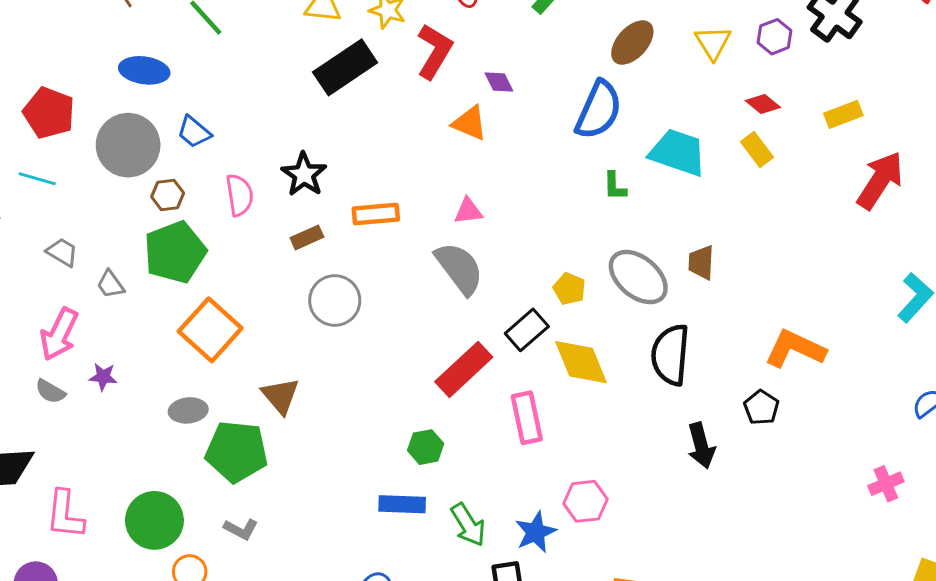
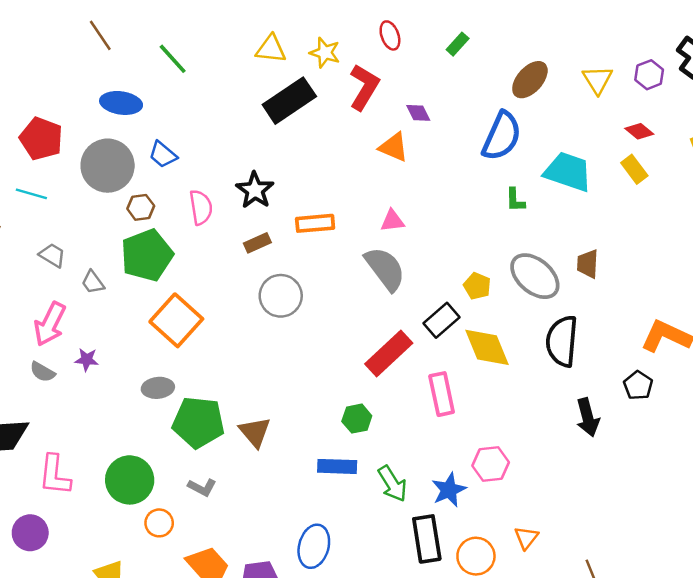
brown triangle: (281, 396) -> (255, 432), moved

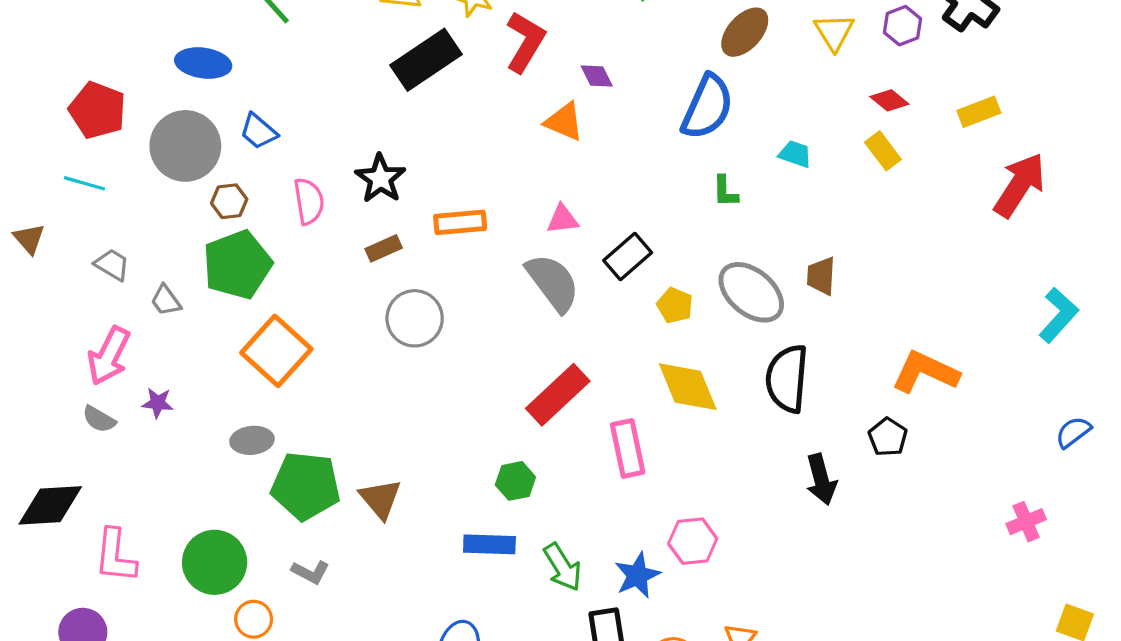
cyan trapezoid: (568, 172) -> (795, 154), size x0.5
black rectangle: (442, 320) -> (628, 257), moved

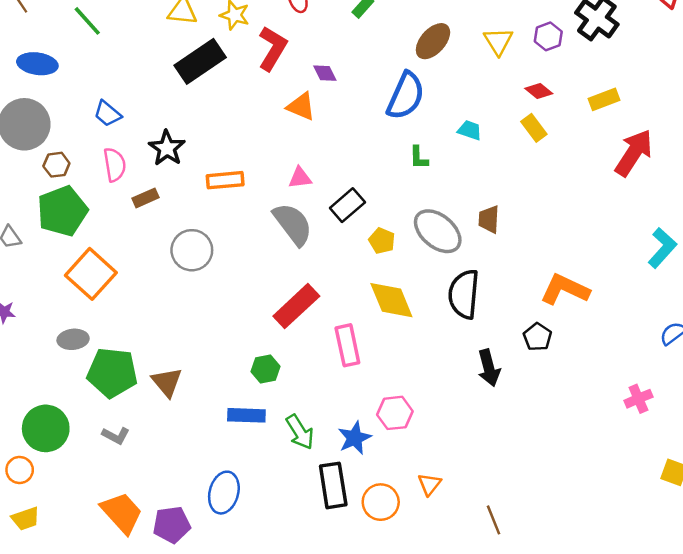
blue trapezoid: (258, 131) -> (107, 114), moved
brown rectangle: (384, 248) -> (145, 198), moved
orange circle: (254, 619) -> (20, 470), moved

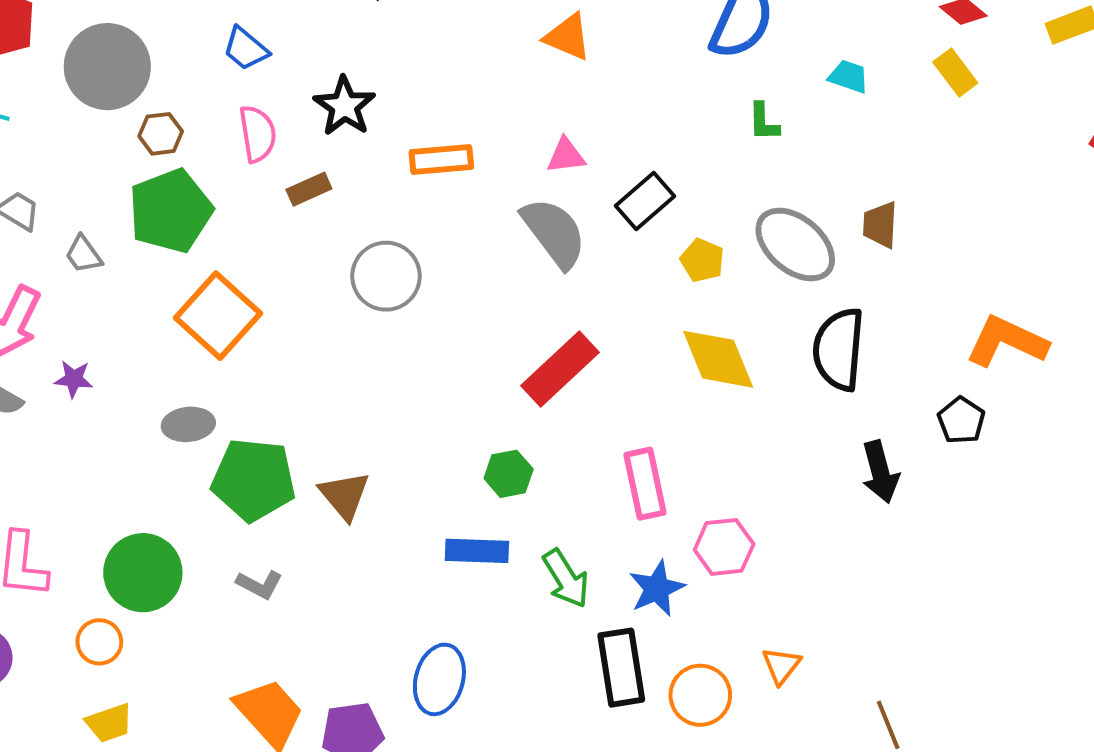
pink rectangle: (347, 345) -> (645, 484), moved

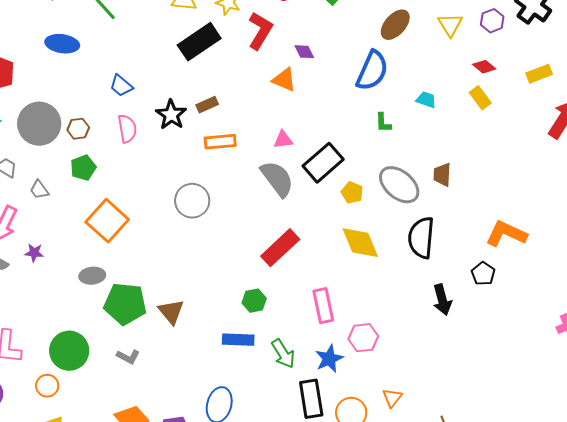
gray circle: (107, 67) -> (39, 124), moved
brown rectangle: (309, 189) -> (207, 105), moved
black rectangle: (645, 201) -> (323, 163), size x1.4
green pentagon: (171, 211) -> (83, 168), size x0.6

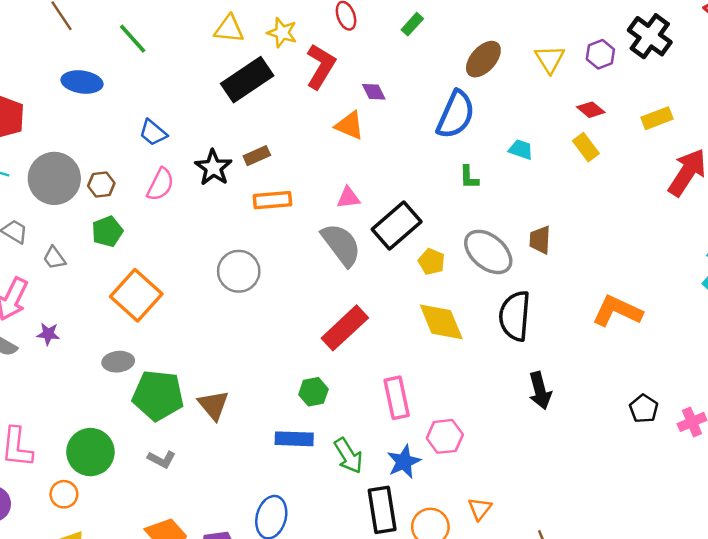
pink semicircle: (127, 129) -> (160, 184), turned 36
black pentagon: (483, 274) -> (644, 409), moved

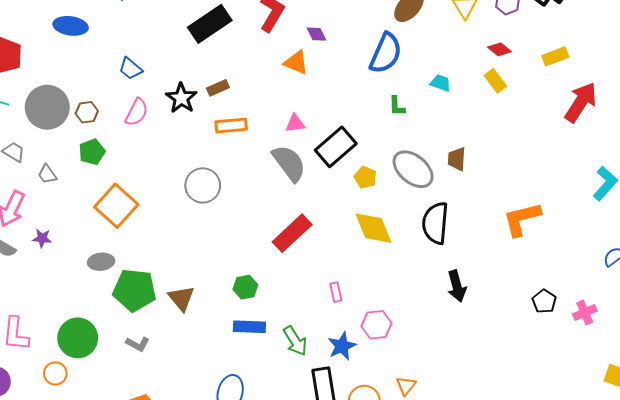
orange L-shape: (617, 311) -> (522, 219), turned -39
green hexagon: (313, 392) -> (245, 287), moved
pink rectangle: (397, 398) -> (336, 292), size x0.6

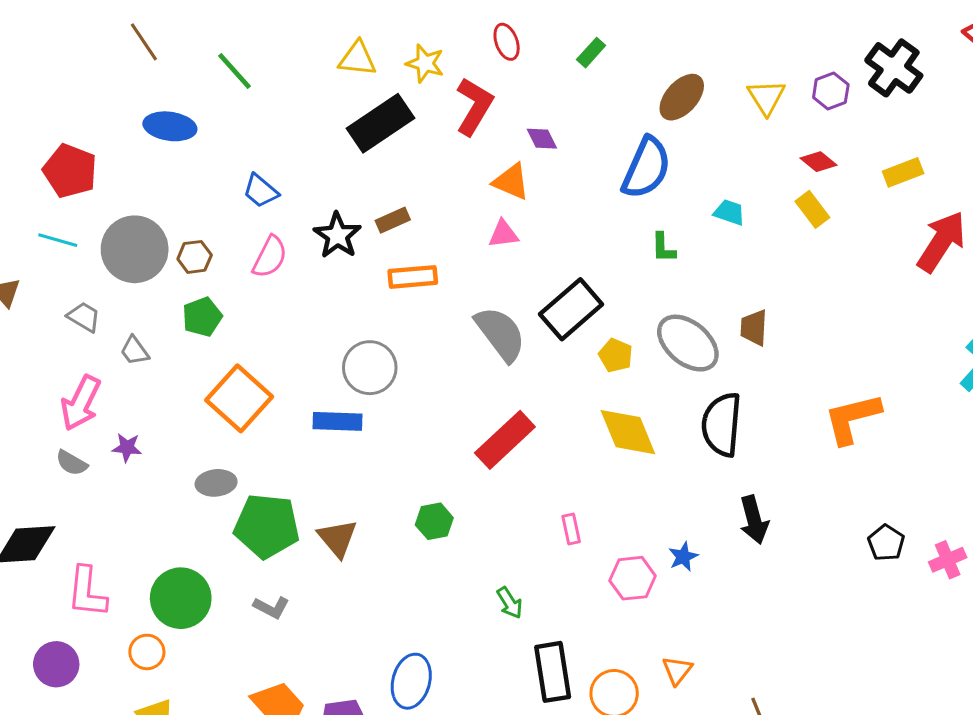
pink triangle: (295, 123) -> (503, 234), moved
blue rectangle: (249, 327) -> (337, 421), moved
green arrow: (295, 341) -> (510, 603), size x0.7
blue star: (342, 346) -> (683, 557), moved, size x0.7

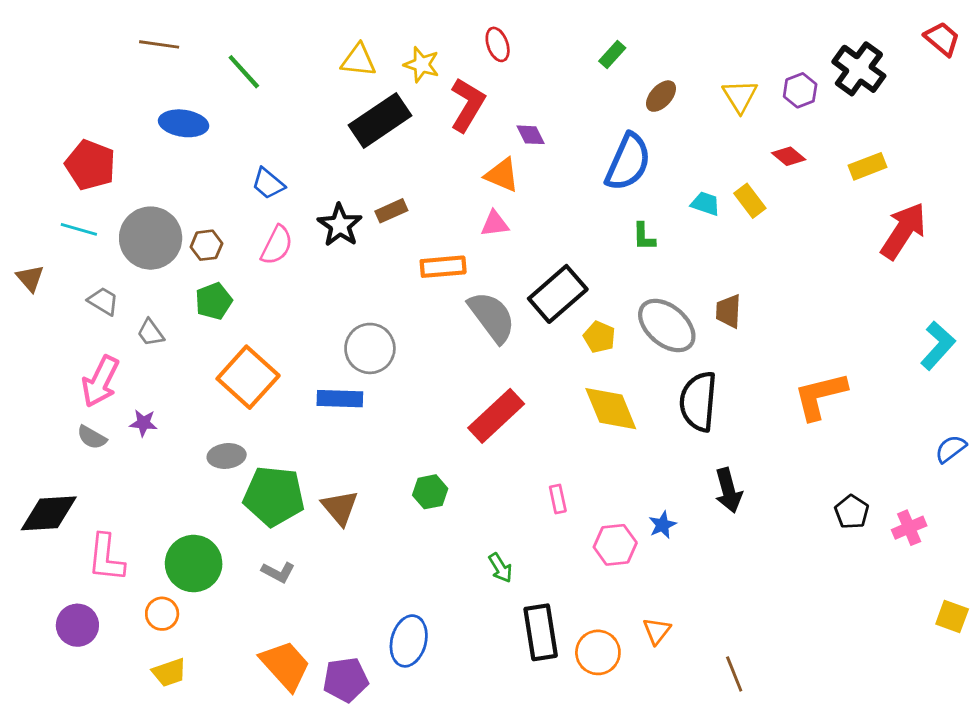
brown line: (144, 42) -> (159, 44), turned -48
green rectangle: (591, 53) -> (612, 54), moved
brown ellipse: (682, 97) -> (661, 96), size x0.7
yellow rectangle: (812, 209) -> (750, 201), moved
orange rectangle: (413, 277) -> (443, 267), moved

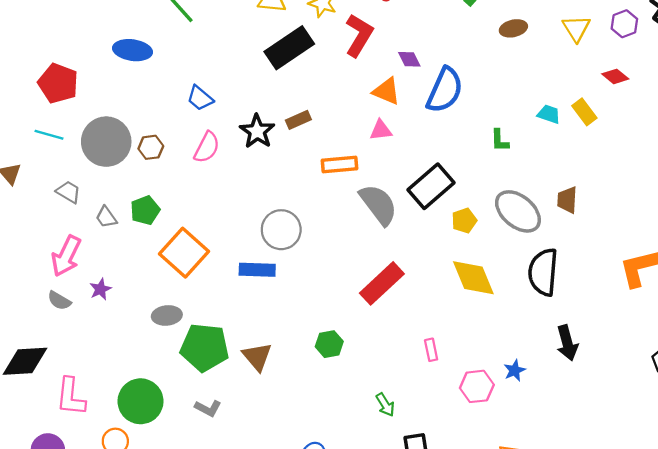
brown ellipse: (661, 96) -> (513, 28), turned 35
blue semicircle: (628, 162) -> (445, 90), moved
green pentagon: (214, 301) -> (145, 210), moved
yellow pentagon: (599, 337) -> (464, 221), turned 30
purple star: (143, 423) -> (100, 289), turned -30

